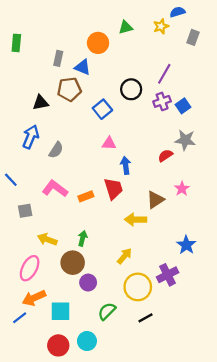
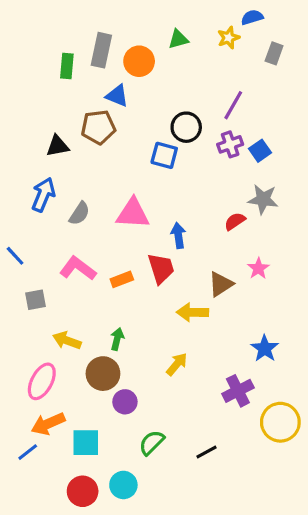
green rectangle: (16, 43) -> (67, 66), moved
gray rectangle: (58, 58) -> (101, 50), moved, size x1.5
blue square: (102, 109) -> (164, 155), moved, turned -36
pink triangle: (109, 143) -> (133, 213), moved, size x1.6
yellow circle: (138, 287) -> (280, 422), moved

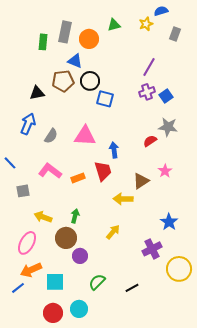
black circle: (186, 127) -> (90, 81), moved

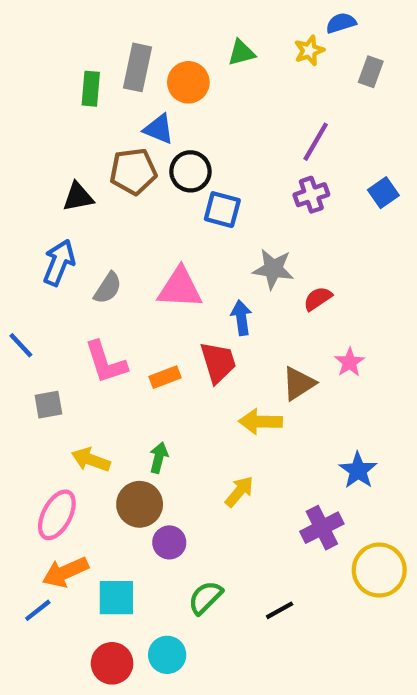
blue square: (166, 96) -> (383, 193), moved
gray star: (168, 127) -> (273, 269), moved
pink L-shape: (50, 171) -> (106, 362), turned -145

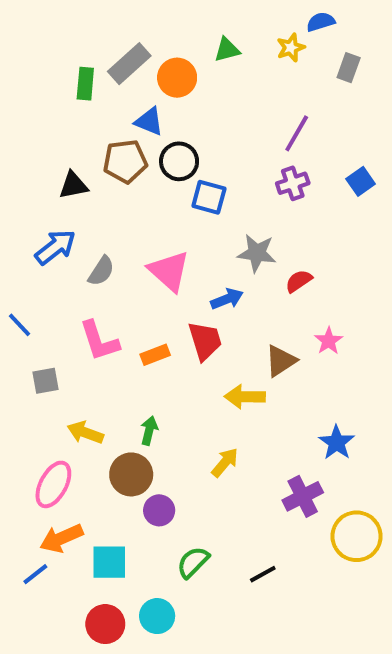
gray rectangle: (137, 67) -> (129, 64), turned 36
blue arrow: (59, 263) -> (55, 247), turned 30
pink triangle: (180, 288) -> (169, 271), turned 39
blue arrow: (241, 318) -> (227, 299), turned 76

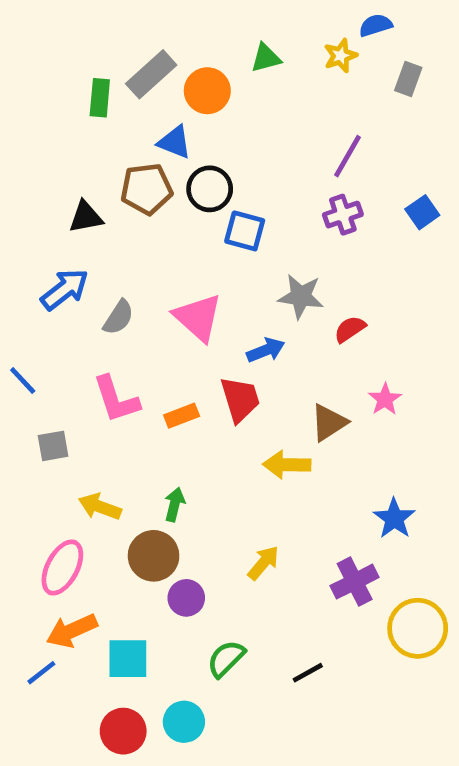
yellow arrow: (225, 462) -> (263, 563), moved

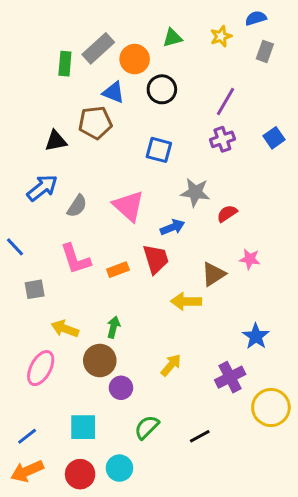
blue semicircle: (376, 25) -> (256, 18), moved
black circle: (210, 189) -> (162, 89), moved
pink star: (385, 399) -> (250, 259), turned -30
orange arrow: (72, 631) -> (27, 471), moved

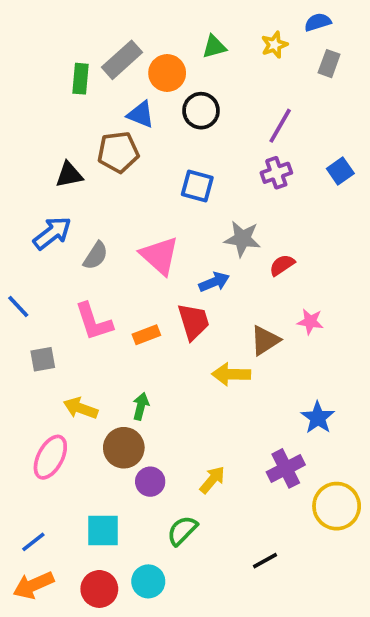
yellow arrow: (171, 365) -> (212, 480), moved
black line: (200, 436) -> (265, 561), moved

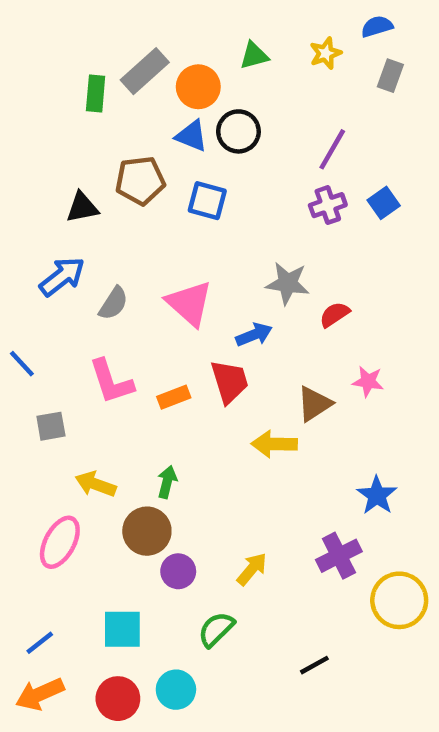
blue triangle: (141, 114) -> (192, 136), moved
blue square: (340, 171) -> (384, 203), moved
blue square: (197, 186) -> (207, 201), moved

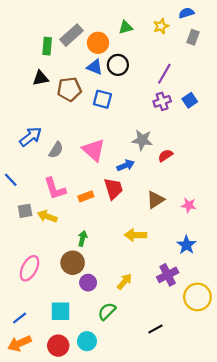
black triangle: (82, 207) -> (41, 78), moved
pink star: (368, 381) -> (189, 205), moved
yellow arrow: (274, 444) -> (136, 235), moved
yellow arrow: (96, 484) -> (47, 216), moved

